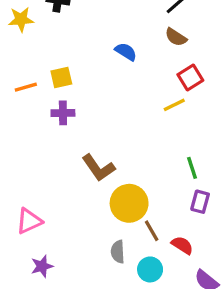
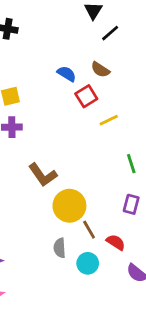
brown semicircle: (176, 37) -> (100, 70), moved
red square: (190, 77) -> (86, 96), moved
green line: (192, 168) -> (131, 164), moved

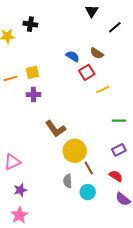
black line: (110, 33) -> (115, 27), moved
green line: (131, 164) -> (119, 121), turned -72
purple rectangle: (131, 204) -> (119, 150), turned 48
red semicircle: (116, 242) -> (116, 176), moved

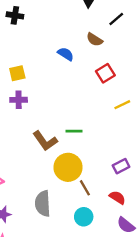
brown semicircle: (97, 53) -> (95, 40), moved
red square: (87, 72) -> (105, 73), moved
yellow line: (103, 89) -> (122, 105), moved
green line: (119, 121) -> (74, 131), moved
gray semicircle: (68, 181) -> (43, 204), moved, size x1.5

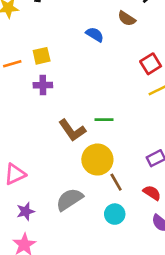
red square: (105, 73) -> (151, 64), moved
gray semicircle: (43, 204) -> (69, 199), turned 60

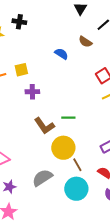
purple cross: (43, 85) -> (32, 92), moved
cyan circle: (115, 214) -> (76, 189), size x1.5

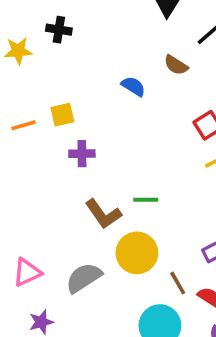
brown line: (77, 165) -> (178, 283), moved
gray semicircle: (42, 178) -> (84, 278), moved

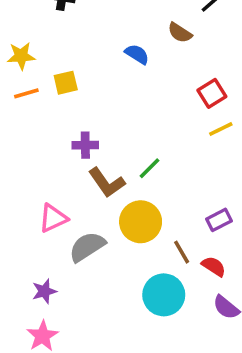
yellow star: (18, 51) -> (21, 56), moved
purple cross: (82, 154) -> (85, 145), moved
green line: (146, 200) -> (149, 168), turned -45
pink triangle: (27, 272) -> (53, 218), moved

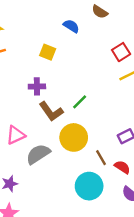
yellow square: (66, 83) -> (48, 52), moved, turned 35

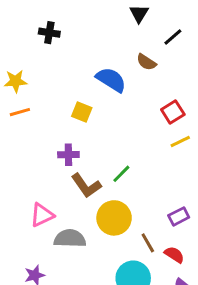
blue semicircle: (71, 26) -> (111, 80), size x1.5
gray semicircle: (38, 154) -> (70, 238), turned 35

